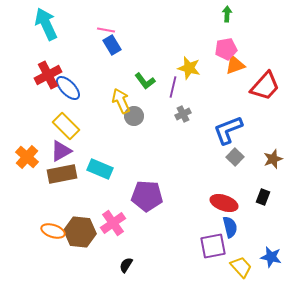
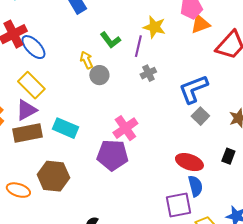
yellow arrow: (121, 101) -> (86, 60), size x0.7
pink cross: (113, 223) -> (125, 128), moved
brown hexagon: (80, 232) -> (53, 176), moved

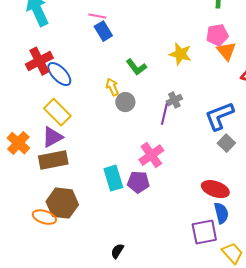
orange triangle: (200, 24) -> (226, 51), turned -50
purple line: (138, 46) -> (164, 114), moved
cyan rectangle: (65, 128) -> (113, 178), moved, turned 50
purple pentagon: (112, 155) -> (138, 182), size x0.7
brown hexagon: (53, 176) -> (62, 203), moved

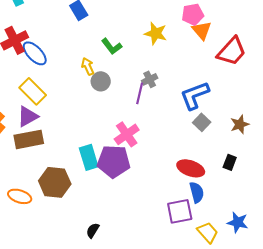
purple pentagon: (138, 182) -> (114, 161), size x1.5
brown hexagon: (62, 203) -> (55, 182), moved

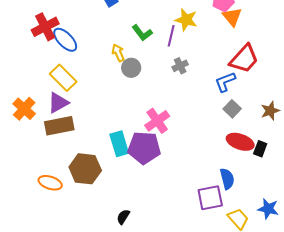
red trapezoid: (232, 51) -> (244, 59), moved
purple line: (140, 93) -> (171, 36), moved
blue L-shape: (195, 95) -> (225, 82), size x0.7
red ellipse: (191, 168) -> (240, 142), moved

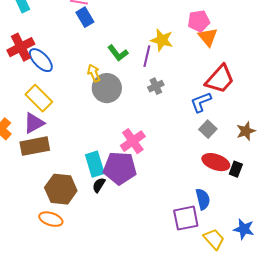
gray circle: (131, 68) -> (107, 88), size x1.5
orange ellipse: (50, 183) -> (51, 219), moved
black semicircle: (123, 217) -> (99, 185), moved

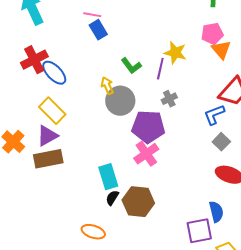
purple pentagon: (120, 168) -> (148, 127), moved
brown hexagon: (61, 189) -> (138, 202), moved
orange ellipse: (51, 219) -> (93, 232), moved

